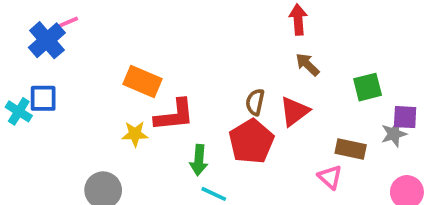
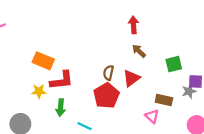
green arrow: (199, 160) -> (61, 108), moved

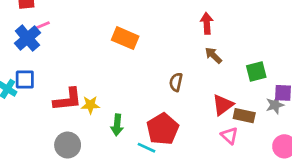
orange rectangle: (43, 61) -> (125, 38), moved
red triangle: (131, 78) -> (223, 105), moved
red L-shape: (62, 80) -> (68, 100), moved
red pentagon: (106, 96) -> (163, 129), moved

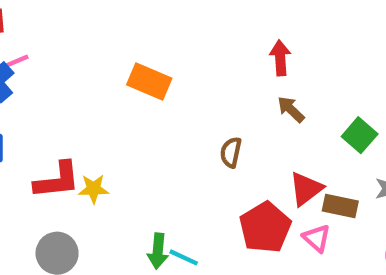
green square: (256, 71) -> (360, 135), turned -35
green arrow: (117, 125) -> (158, 251), moved
red pentagon: (163, 129) -> (265, 227), moved

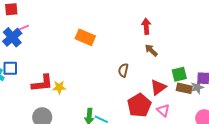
green square: (360, 135) -> (179, 74), moved, turned 35
brown rectangle: (340, 206) -> (184, 88), moved

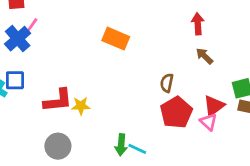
pink line: (22, 28) -> (31, 26), turned -32
red pentagon: (139, 105) -> (176, 113), moved
pink triangle: (163, 110) -> (209, 122), moved

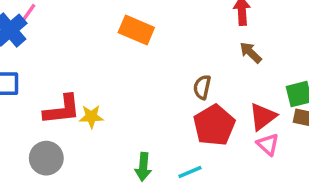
pink triangle: (209, 122) -> (268, 144), moved
gray circle: (58, 146) -> (46, 158), moved
cyan line: (137, 149) -> (190, 172), moved, turned -48

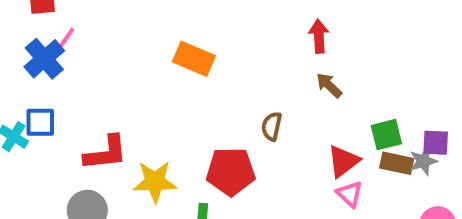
yellow star: (91, 117) -> (155, 182), moved, size x1.5
red pentagon: (214, 125) -> (231, 171), moved, turned 30

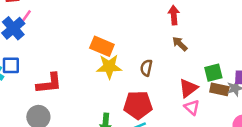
orange rectangle: (194, 59) -> (102, 46), moved
red pentagon: (231, 171) -> (138, 105), moved
yellow star: (155, 182) -> (109, 67), moved

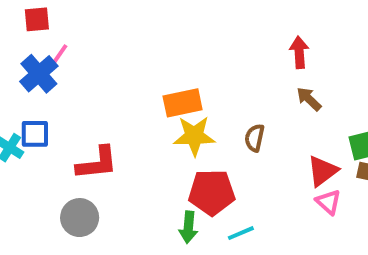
orange rectangle: (102, 46) -> (183, 103), turned -35
red pentagon: (138, 105) -> (212, 192), moved

